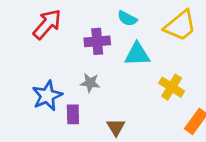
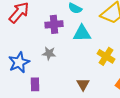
purple rectangle: (73, 114) -> (35, 84), moved
brown triangle: (116, 127) -> (83, 84), moved

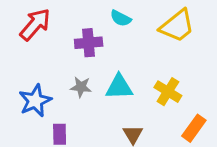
cyan triangle: (82, 33) -> (119, 87), moved

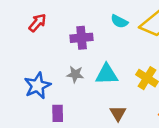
cyan semicircle: (121, 18) -> (119, 21), moved
red arrow: (35, 24) -> (37, 23), size x0.7

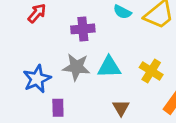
gray star: (75, 74) -> (76, 67), size x1.5

